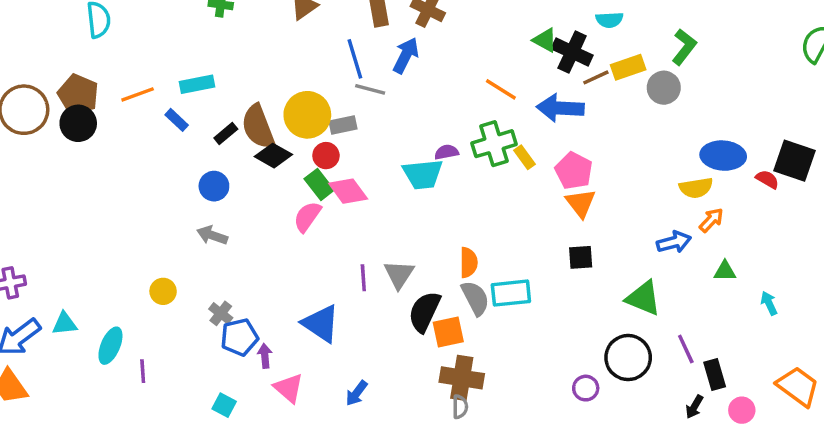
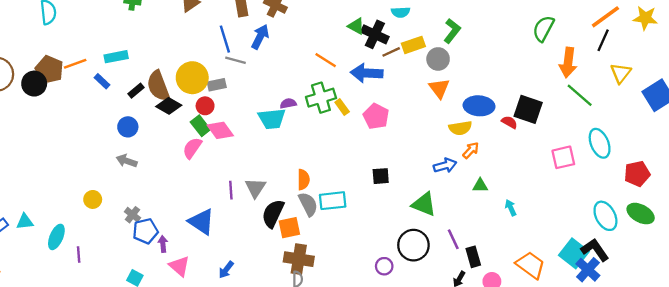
brown pentagon: (78, 94) -> (49, 70), moved
orange triangle: (581, 203) -> (439, 88), moved

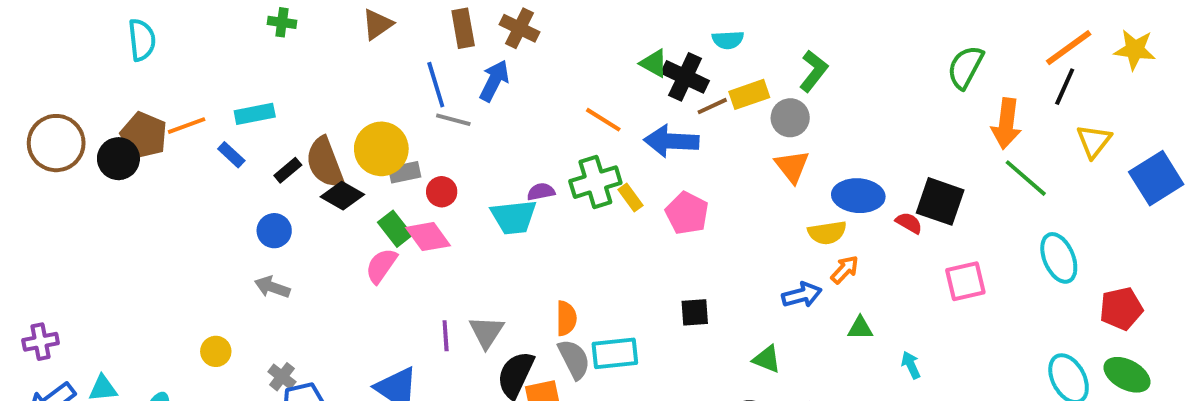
gray rectangle: (217, 85) -> (405, 172), moved
red circle: (205, 106) -> (442, 192), moved
pink square: (563, 157) -> (965, 281), moved
green triangle: (424, 204) -> (767, 359), size x0.7

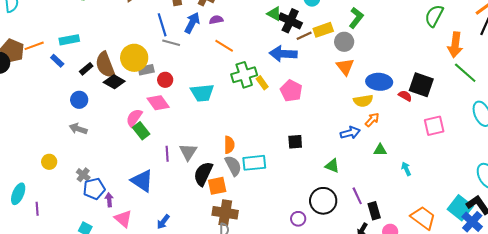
orange line: (603, 120) -> (224, 46), moved
purple semicircle: (541, 192) -> (216, 20), moved
green rectangle: (395, 229) -> (141, 131), moved

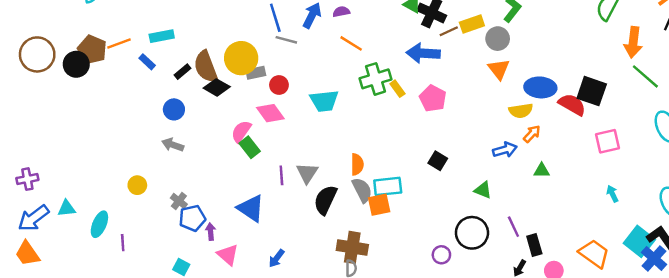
red semicircle: (405, 96) -> (572, 105), size x1.6
black square: (295, 142) -> (438, 161), turned 35
cyan arrow: (406, 169) -> (612, 194), moved
orange square: (217, 186) -> (379, 205), moved

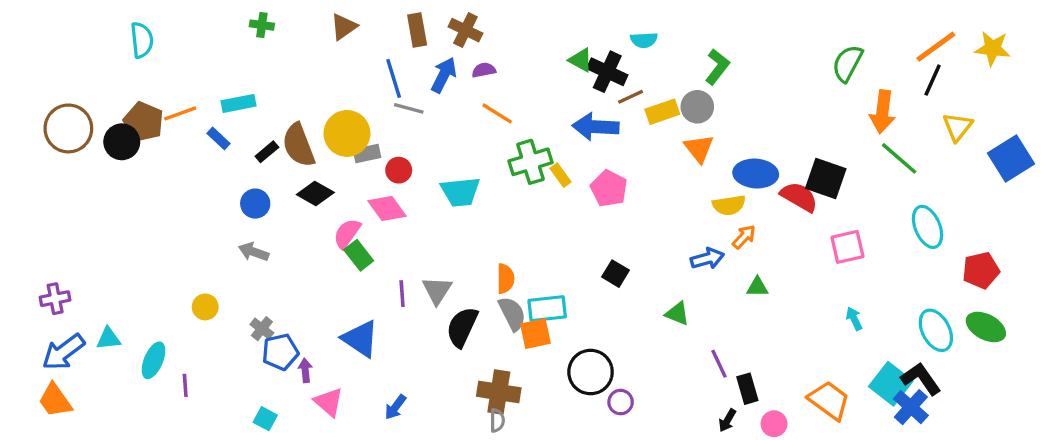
yellow rectangle: (472, 24) -> (662, 112), moved
black diamond: (217, 87) -> (315, 194), moved
black circle: (472, 233) -> (591, 372), moved

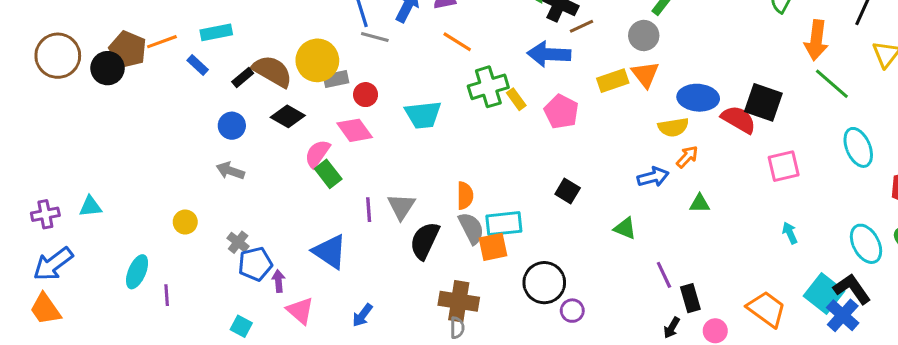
yellow rectangle: (662, 112) -> (613, 81), moved
brown semicircle: (299, 145) -> (272, 71), turned 141
cyan triangle: (108, 339) -> (90, 206), moved

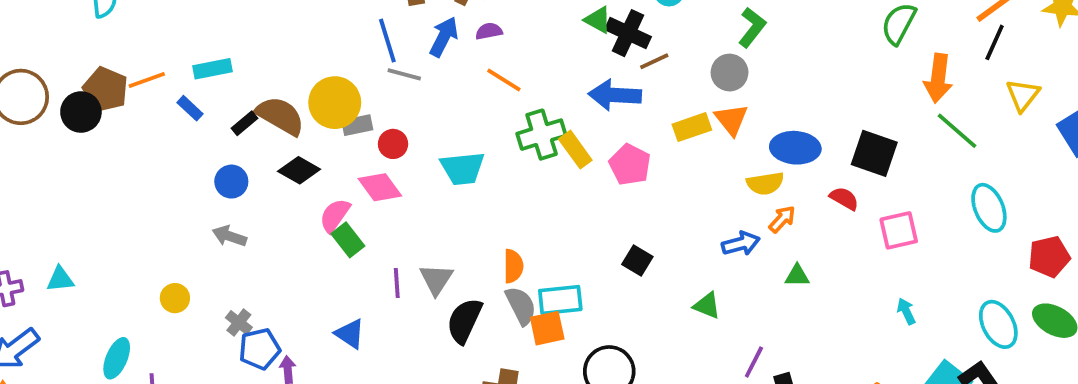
yellow rectangle: (516, 99) -> (575, 150), size x1.4
red semicircle: (739, 119) -> (844, 198), moved, size x0.7
blue triangle: (330, 252) -> (350, 334), size x0.7
purple line: (664, 275) -> (754, 362), turned 52

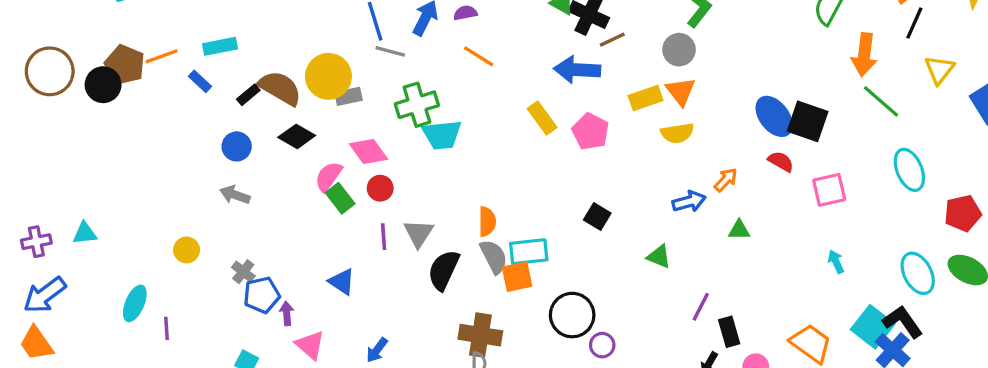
green cross: (542, 135) -> (417, 105), moved
red circle: (393, 144) -> (380, 188), moved
blue ellipse: (795, 148) -> (774, 116), moved, turned 48
yellow semicircle: (765, 183) -> (677, 133), moved

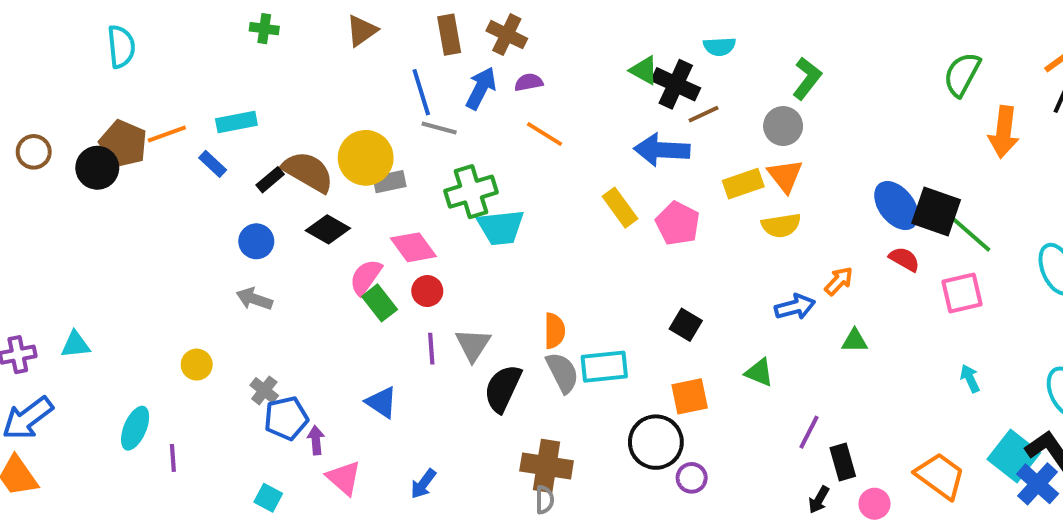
brown circle: (50, 71) -> (34, 152), size x0.6
green line: (881, 101) -> (970, 233), moved
orange square: (517, 277) -> (690, 396), moved

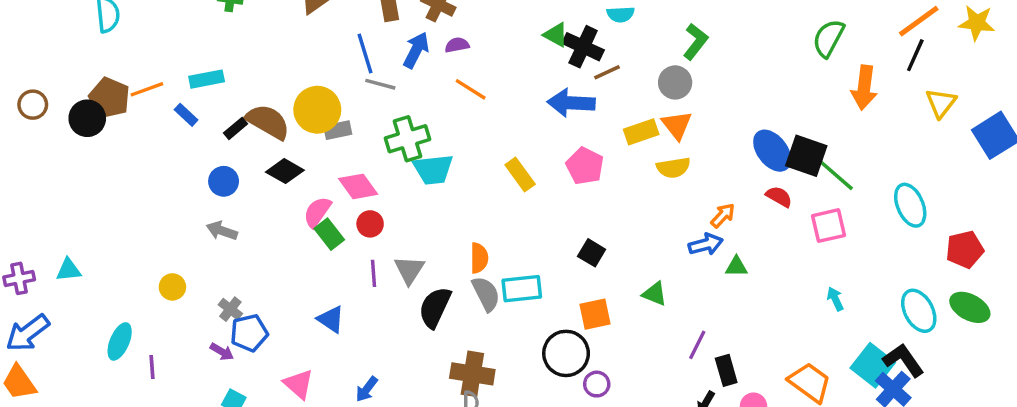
yellow rectangle: (620, 208) -> (520, 174), moved
blue arrow: (795, 307) -> (706, 244), moved
purple arrow: (316, 440) -> (222, 352), moved, turned 125

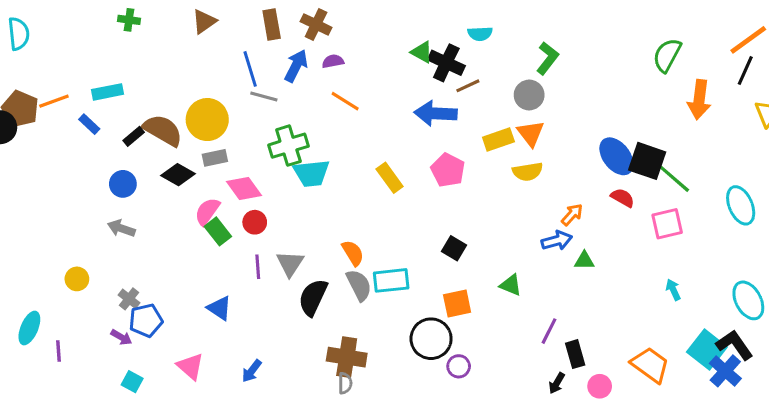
gray rectangle: (338, 130) -> (215, 158), moved
orange semicircle: (479, 258) -> (353, 253), turned -32

